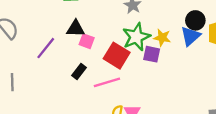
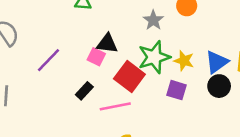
black circle: (195, 20) -> (219, 86), moved
black triangle: (76, 29) -> (107, 44), moved
purple square: (152, 54) -> (176, 90), moved

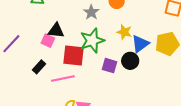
yellow star: (184, 61) -> (124, 32), moved
red square: (129, 77) -> (73, 56), turned -30
black circle: (219, 86) -> (130, 61), moved

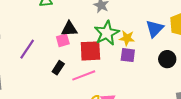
yellow star: (124, 32) -> (127, 38), moved
pink square: (48, 41) -> (63, 40), turned -32
black circle: (130, 61) -> (167, 59), moved

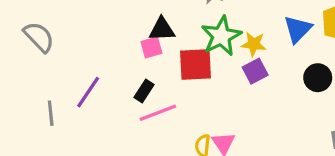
purple line: (27, 49) -> (88, 92), moved
purple square: (128, 55) -> (255, 71), turned -35
pink line: (84, 75) -> (158, 113), moved

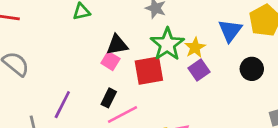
yellow star: (254, 44) -> (195, 48), turned -30
pink square: (151, 47) -> (110, 61), turned -36

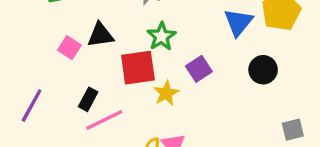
green star: (167, 44) -> (161, 36), size x0.7
yellow star: (195, 48) -> (166, 93), moved
pink square: (110, 61) -> (69, 48), moved

